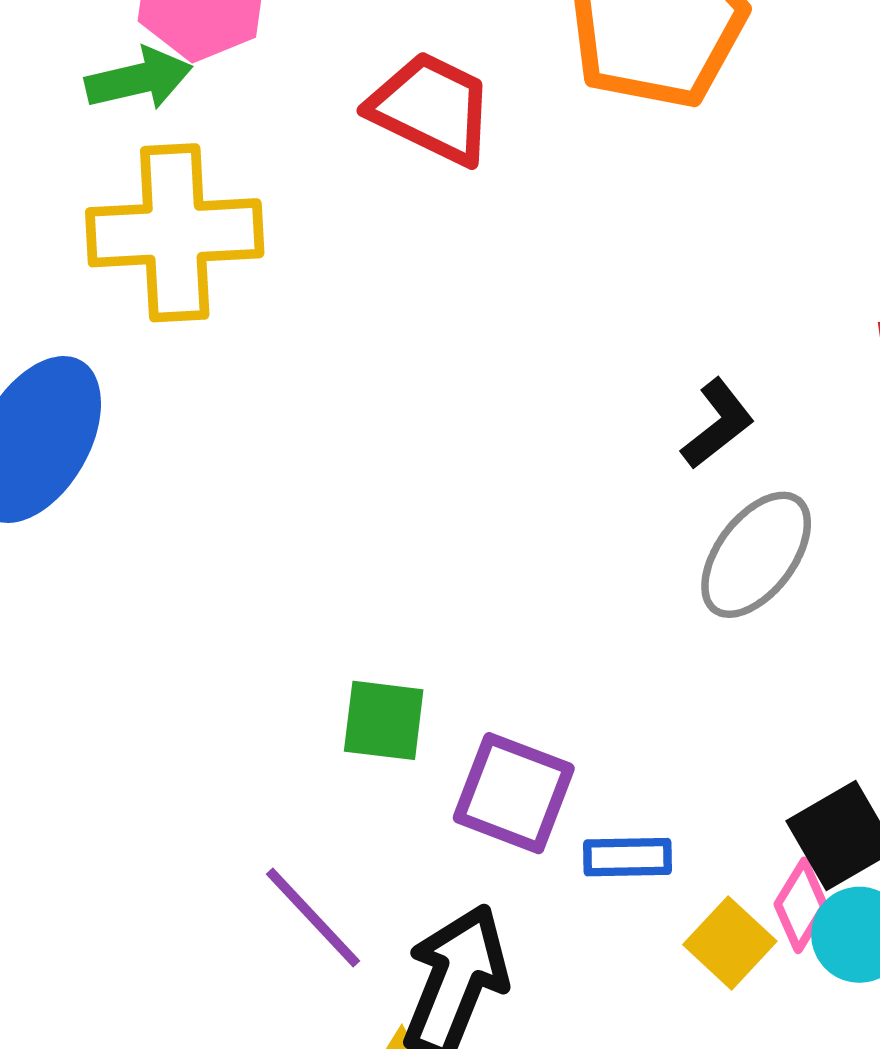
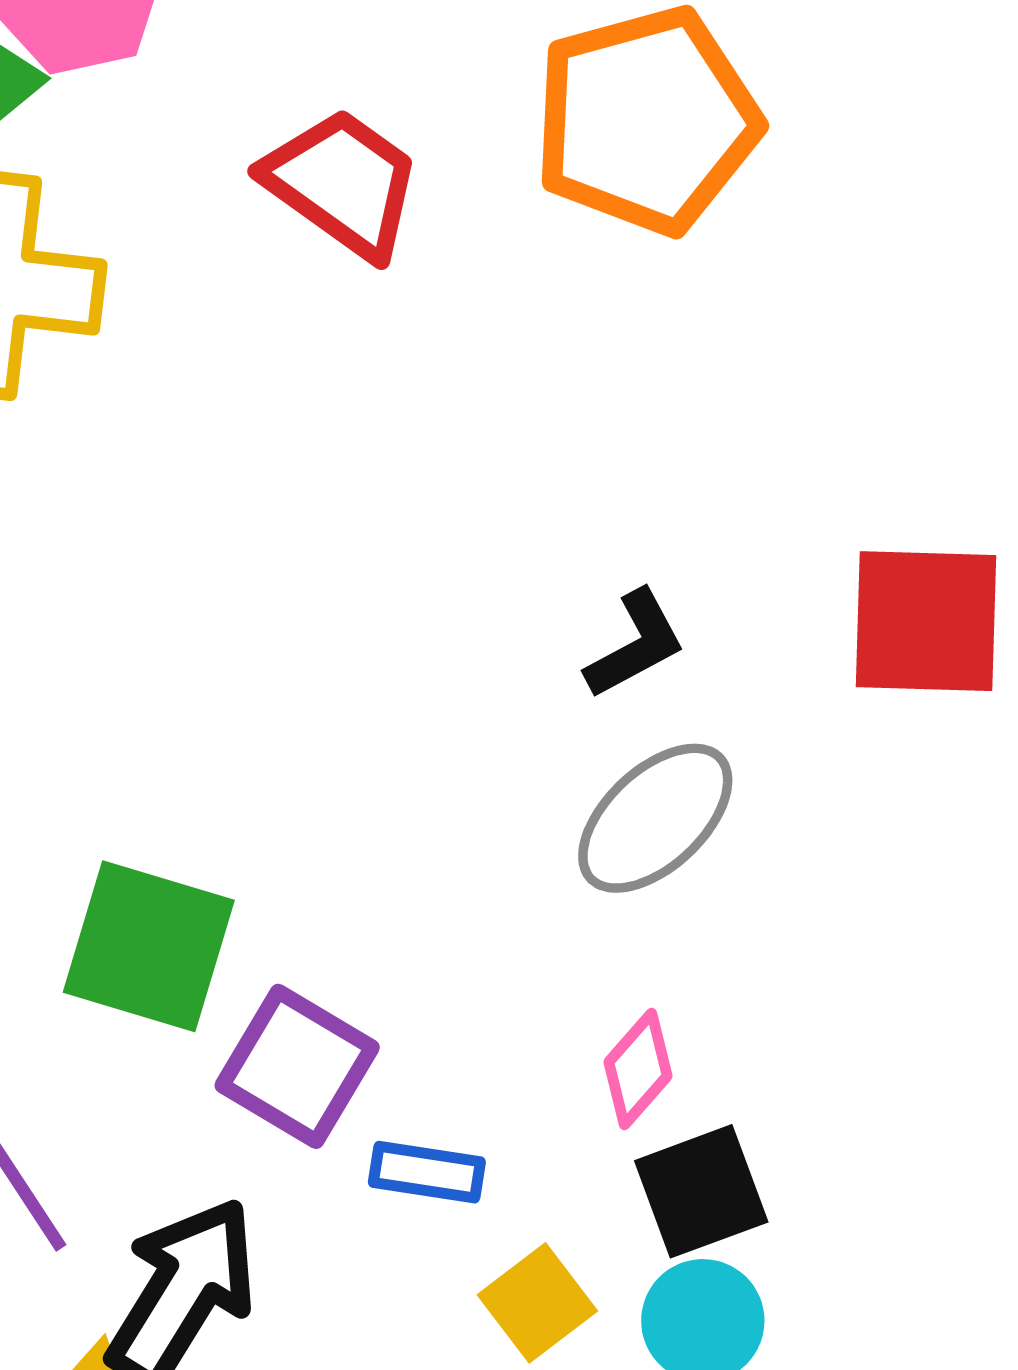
green square: (384, 720) -> (149, 946), size x1.5
pink diamond: (801, 905) -> (638, 1069), moved

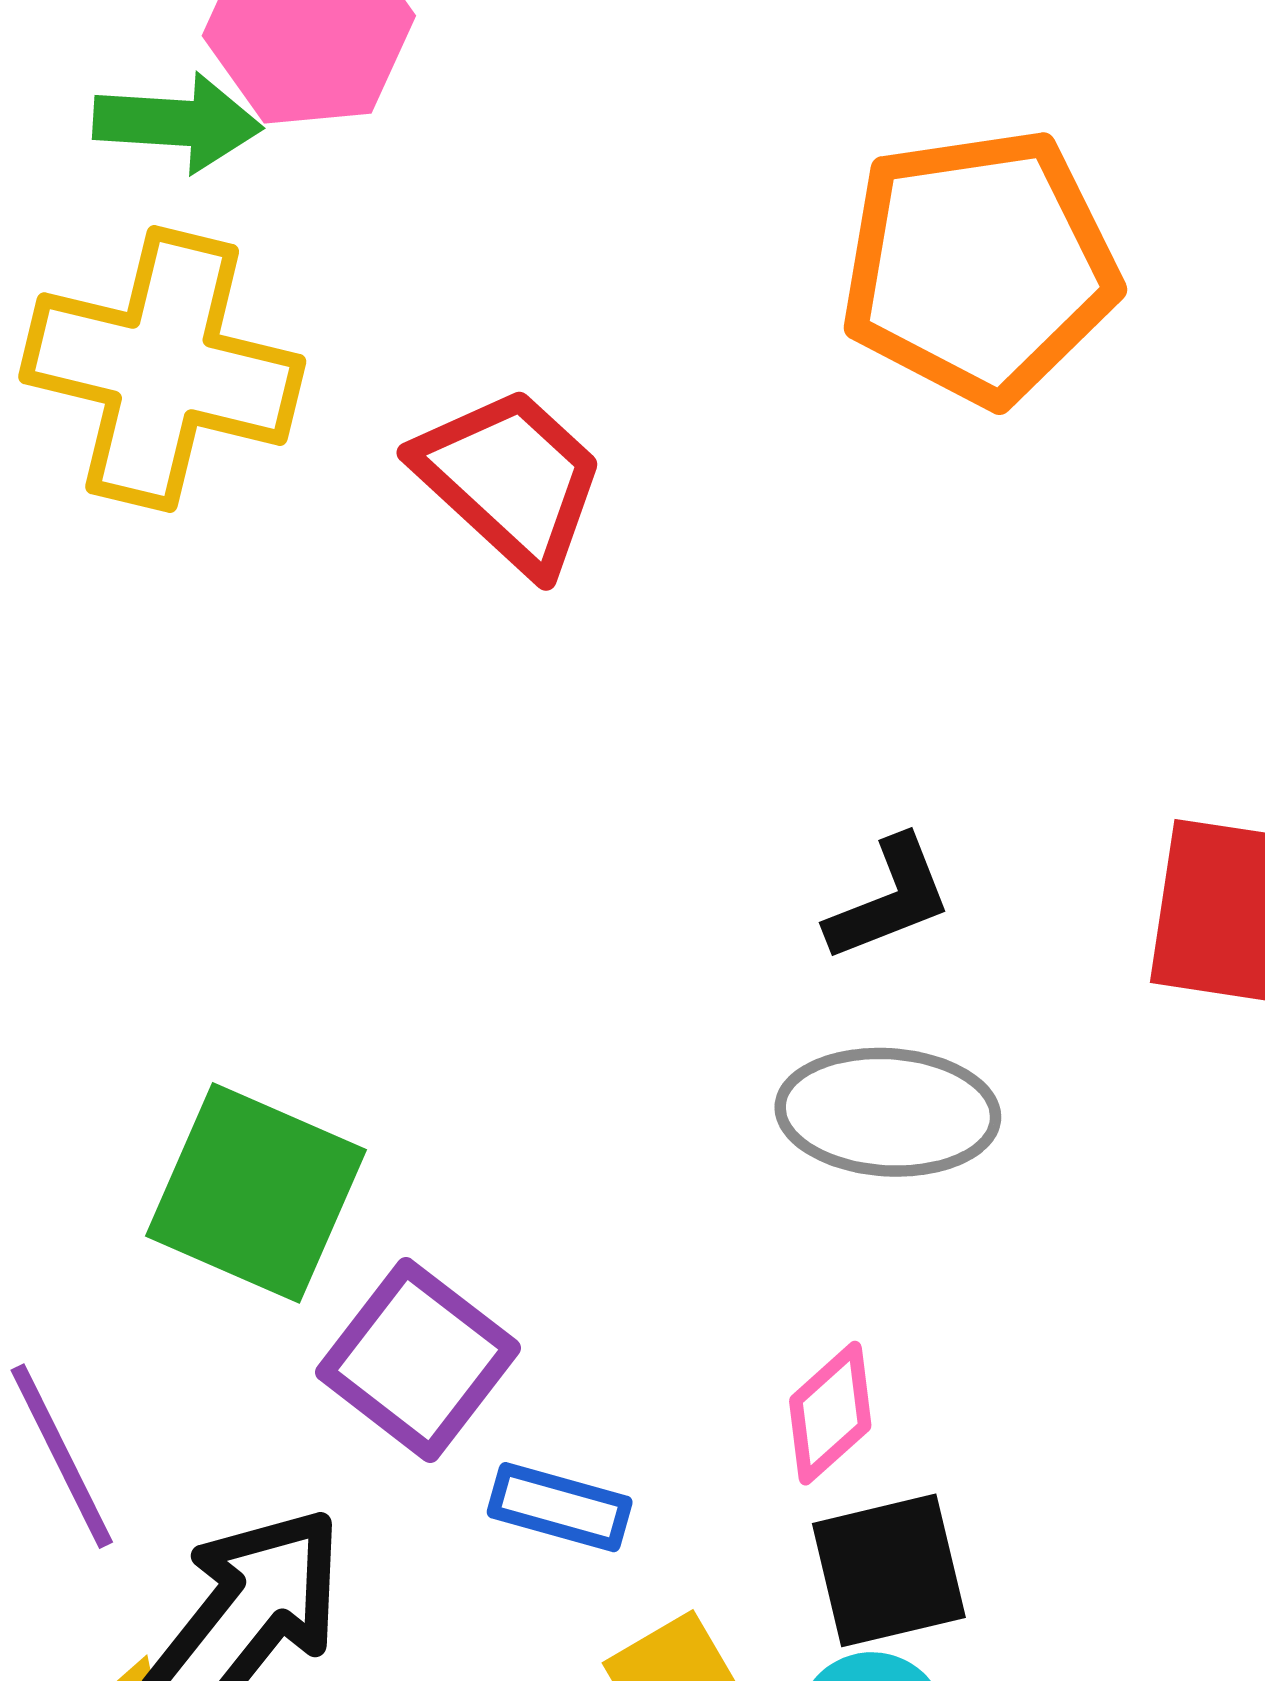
red trapezoid: (343, 183) -> (510, 480), moved
gray ellipse: (655, 818) -> (888, 1112), turned 40

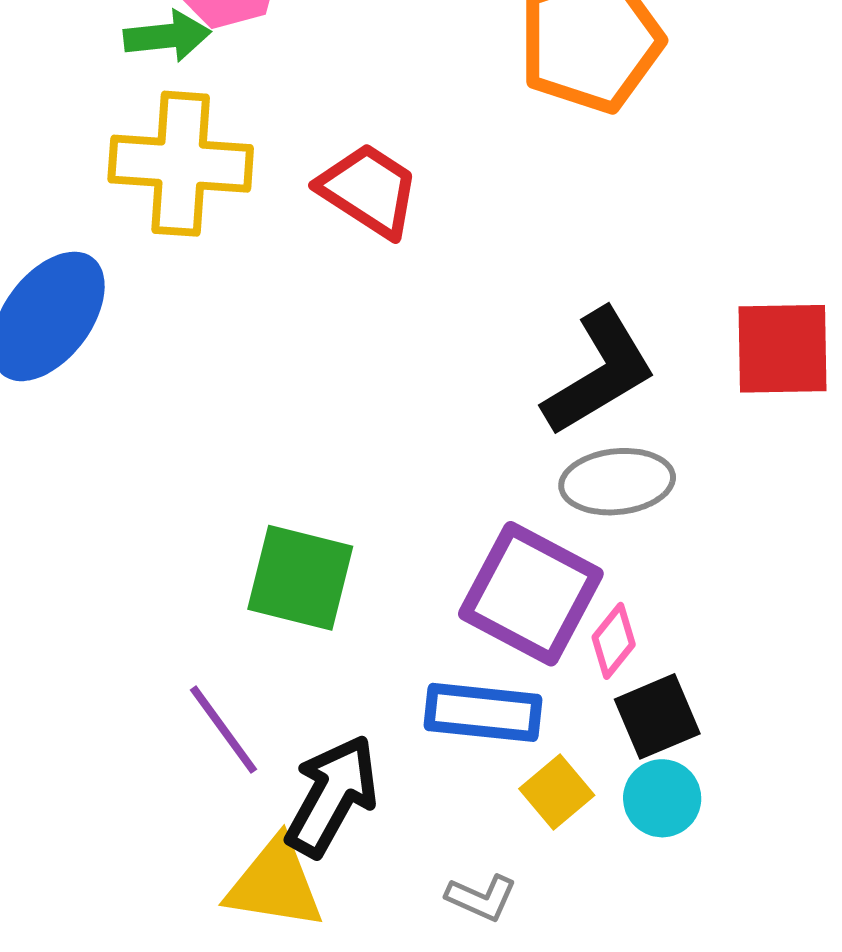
black L-shape: (889, 899) -> (599, 372), size x1.8
purple square: (418, 1360) -> (531, 594), moved, size x1.4
blue rectangle: (560, 1507) -> (483, 712), size x1.6

